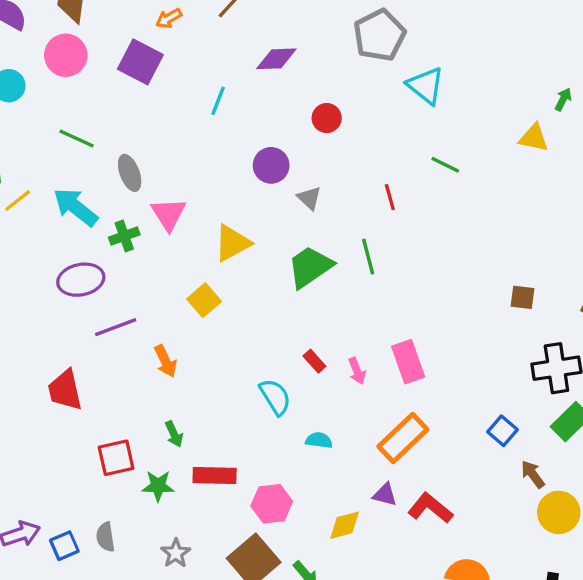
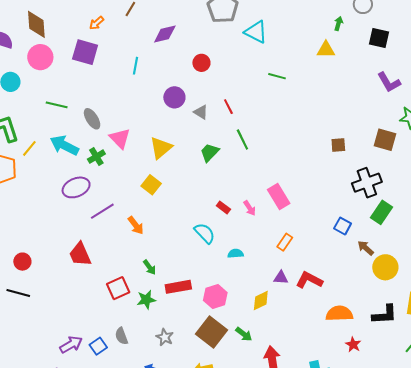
red line: (390, 197) -> (228, 107), moved
green trapezoid: (310, 267) -> (209, 152), size x0.7
orange rectangle: (403, 438) -> (285, 242), size x0.6

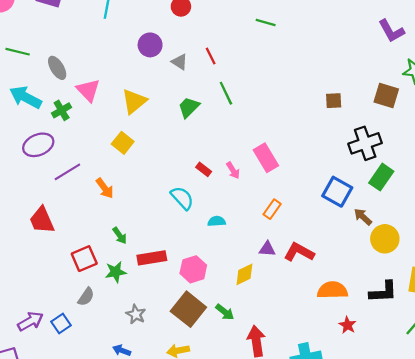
blue square: (343, 226) -> (337, 192), size x1.5
gray semicircle: (121, 336) -> (86, 297), moved, turned -126

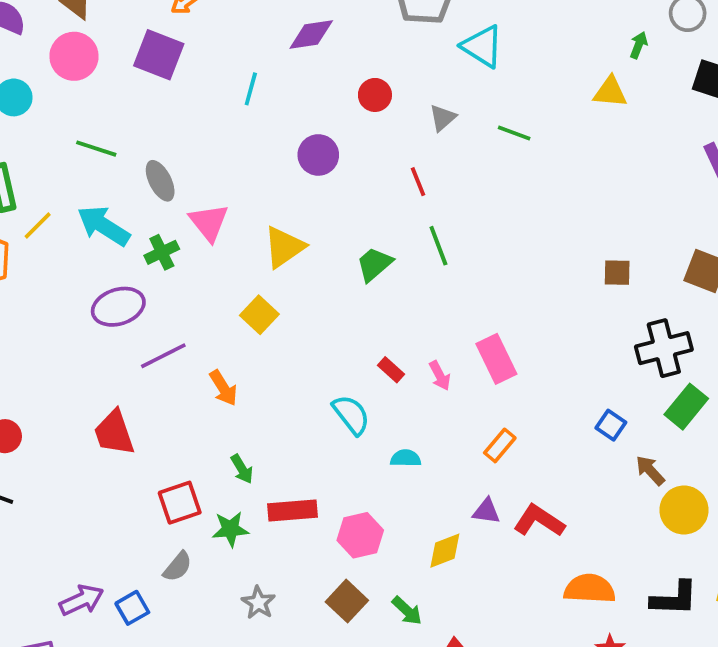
gray triangle: (180, 62) -> (443, 118), moved, turned 42
blue square: (337, 192) -> (611, 425), size x0.6
brown square: (188, 309) -> (347, 601), size x0.7

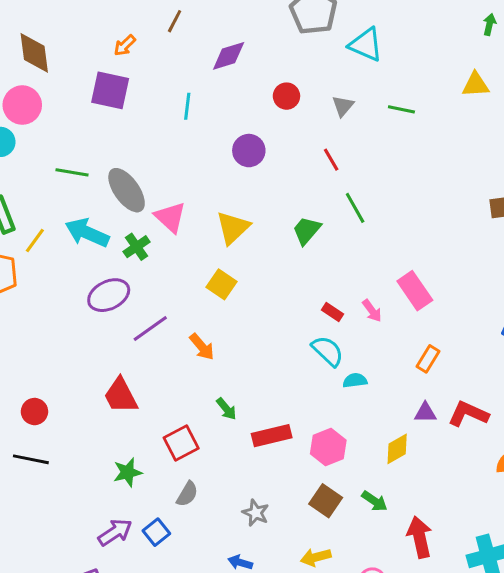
pink circle: (74, 56) -> (22, 105), moved
yellow triangle: (610, 92) -> (476, 85), moved
gray ellipse: (160, 181) -> (127, 190), size x1.4
cyan semicircle: (351, 415) -> (328, 351), moved
green star: (230, 529) -> (128, 472), moved

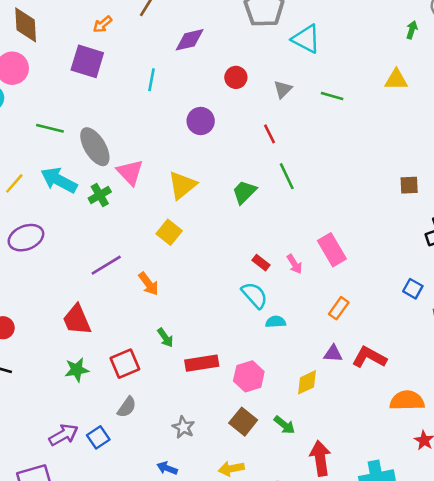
purple ellipse: (109, 295) -> (26, 238), moved
green star: (128, 472) -> (77, 370), moved

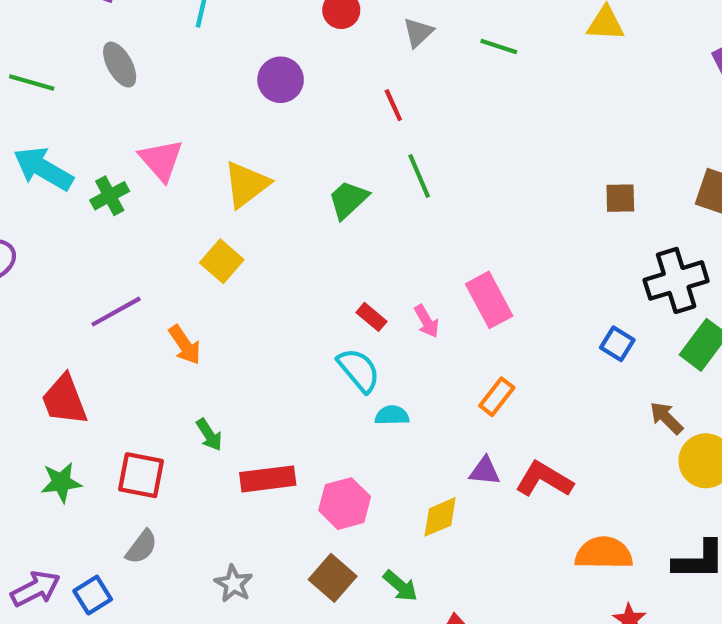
gray ellipse: (95, 147) -> (120, 65), moved, size x0.7
blue square: (413, 289) -> (617, 344), moved
red square: (125, 364) -> (141, 475), turned 32

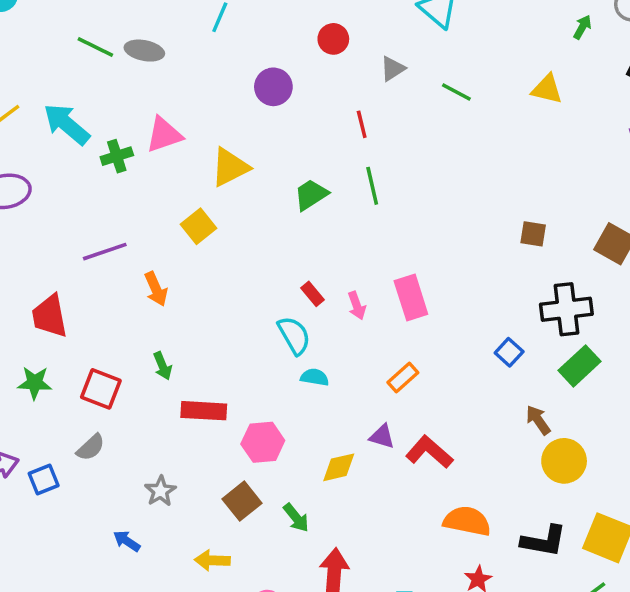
gray ellipse: (120, 65) -> (144, 51), turned -60
green line: (32, 83) -> (95, 47), moved
pink triangle: (161, 160) -> (164, 135), turned 42

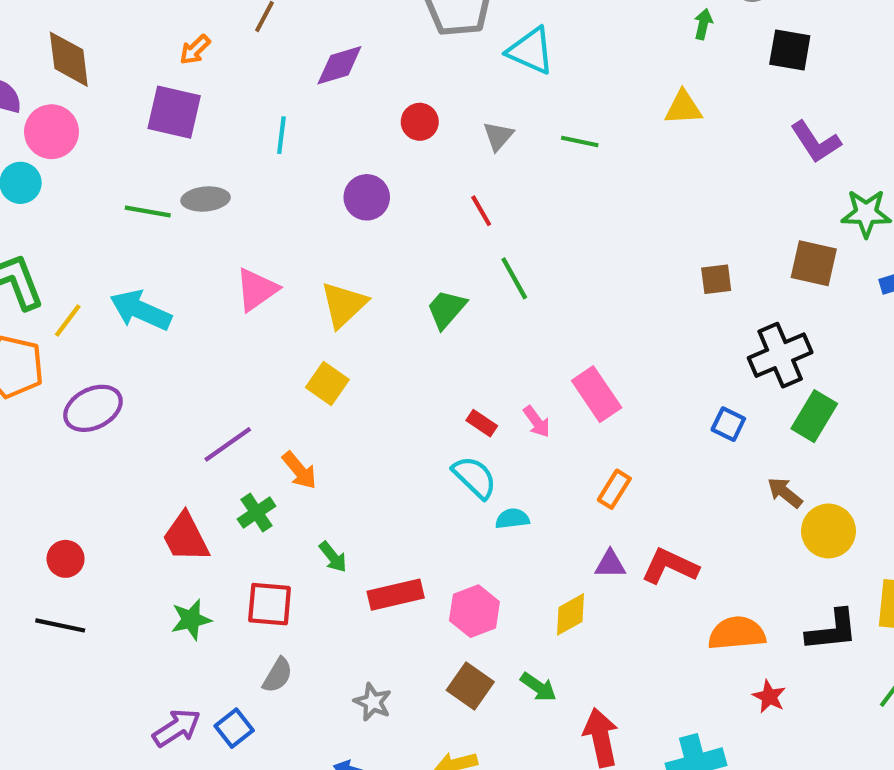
green cross: (117, 156) -> (257, 513), moved

